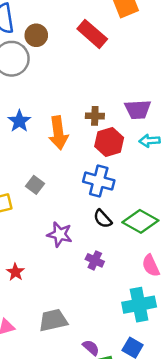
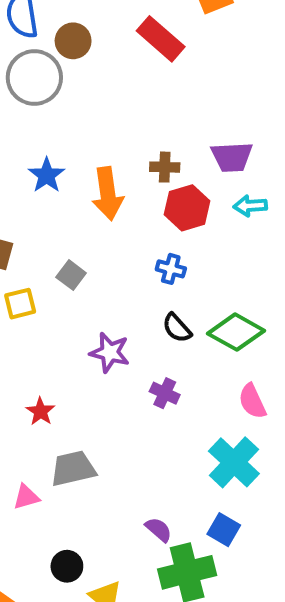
blue cross: (99, 181) -> (171, 269), size x0.6
cyan cross: (139, 305) -> (234, 462), turned -36
gray trapezoid: (53, 320) -> (73, 468), moved

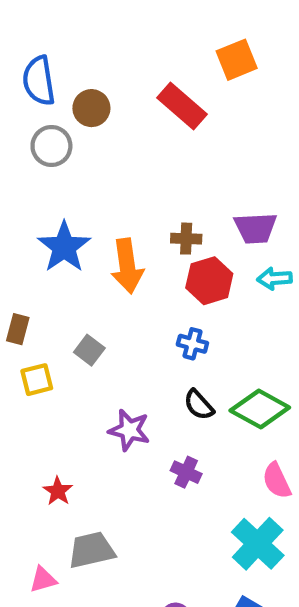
gray circle: (34, 78) -> (51, 146), size x0.7
blue star: (47, 175) -> (64, 247), size x1.4

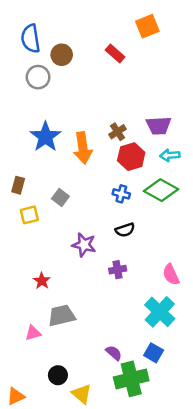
red rectangle: (182, 106) -> (115, 53), size x0.7
brown cross: (186, 239) -> (118, 132), turned -35
black semicircle: (199, 405) -> (125, 230), turned -66
green diamond: (260, 409) -> (161, 190), moved
purple cross: (186, 472) -> (118, 270), turned -35

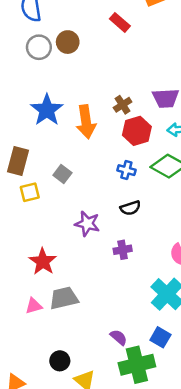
brown circle: (62, 55) -> (68, 42), moved
brown rectangle: (18, 185) -> (18, 161), size x1.5
red star: (42, 281) -> (43, 262), size x1.5
pink triangle: (33, 333) -> (34, 306), moved

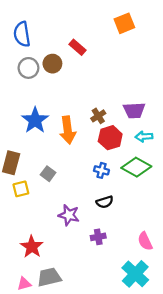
red rectangle: (120, 22) -> (78, 47), moved

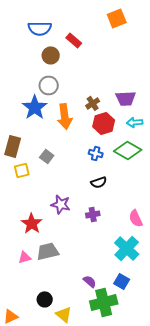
blue semicircle: (22, 34) -> (40, 28), moved, turned -80
gray circle: (28, 68) -> (49, 85), moved
purple star: (69, 215) -> (61, 204), moved

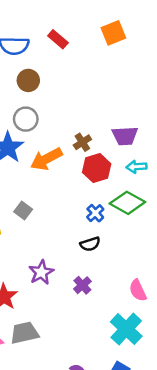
red rectangle: (74, 40) -> (58, 39), moved
orange arrow: (65, 116) -> (46, 159), turned 70
blue cross: (96, 153) -> (95, 213), moved, turned 32
purple star: (61, 204) -> (41, 272), turned 30
purple cross: (93, 214) -> (82, 285), turned -32

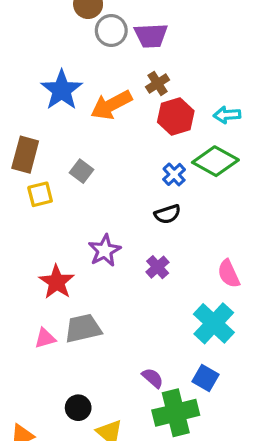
gray circle: (26, 119) -> (111, 31), moved
purple trapezoid: (125, 136) -> (151, 35), moved

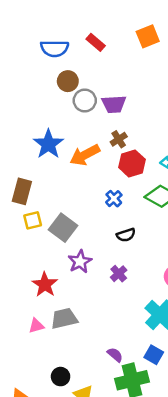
gray square: (81, 171) -> (63, 228), moved, size x1.6
blue cross: (174, 174) -> (114, 199), moved

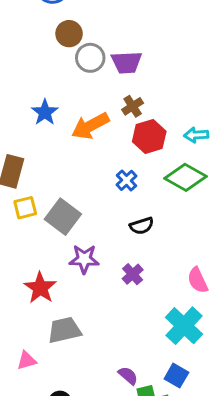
blue star: (48, 144) -> (45, 112), size x0.7
purple star: (80, 262) -> (84, 259), turned 30
pink triangle: (36, 326) -> (27, 360), moved

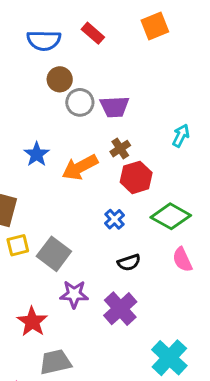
cyan arrow: (196, 135) -> (181, 136), moved, turned 120
purple cross: (133, 274) -> (120, 309), size x1.6
pink semicircle: (198, 280) -> (182, 260), moved

